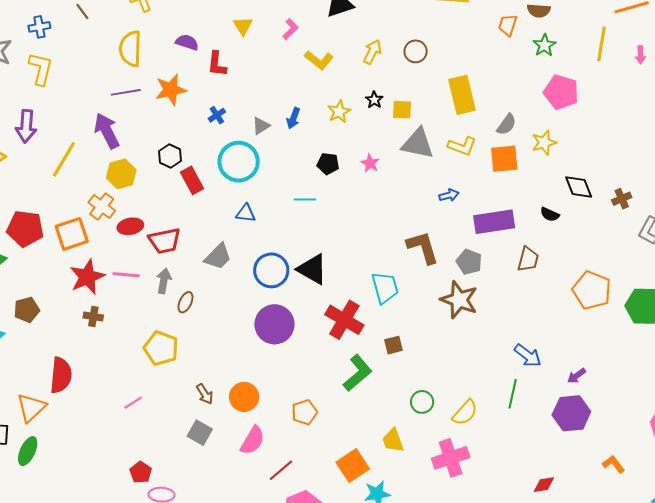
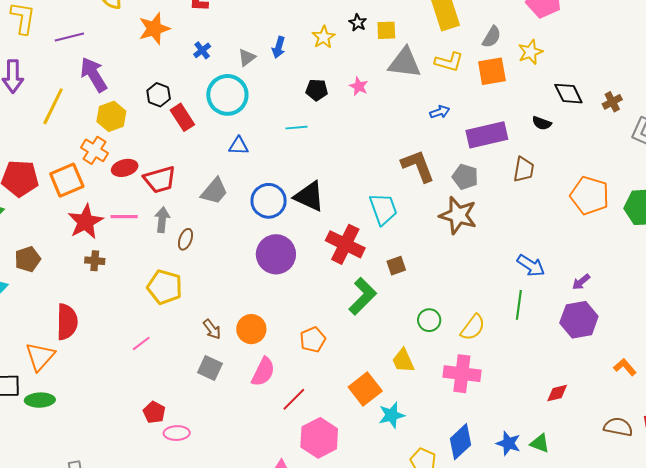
purple line: (126, 92) -> (69, 37), moved
green ellipse: (28, 451) -> (40, 400), turned 68
pink cross: (451, 458) -> (462, 374), turned 30

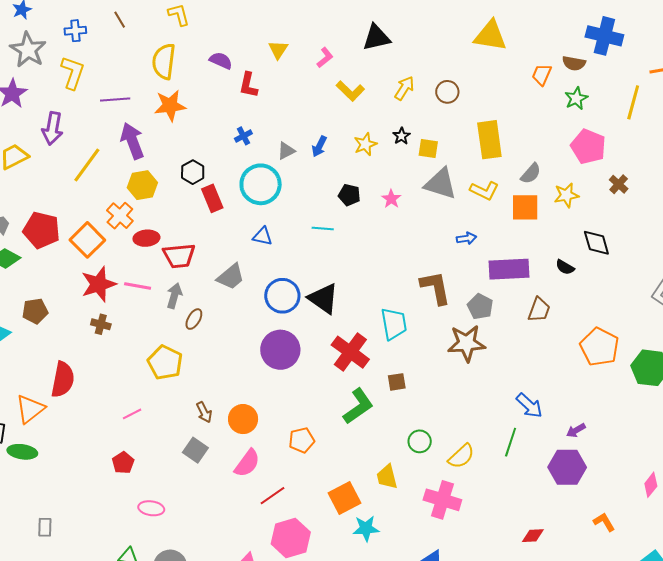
orange star: (154, 29) -> (170, 106), moved
brown cross: (612, 102) -> (619, 184), moved, turned -30
orange square: (67, 180) -> (87, 240), turned -32
brown star: (458, 215) -> (466, 343), turned -30
red pentagon: (154, 412) -> (123, 463), moved

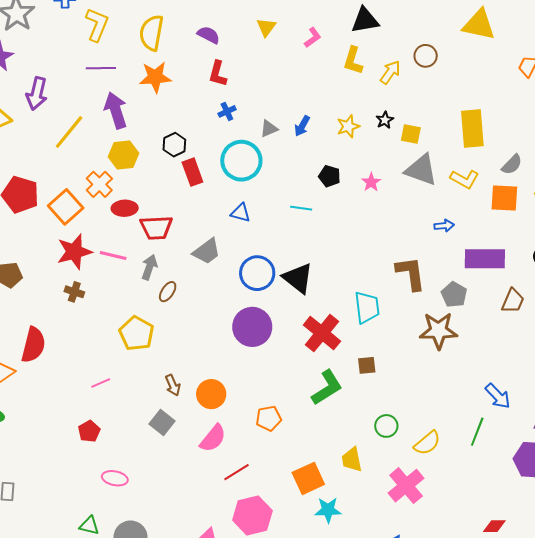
yellow L-shape: (73, 73) -> (97, 25), moved
red L-shape: (248, 85) -> (218, 74), moved
yellow L-shape: (350, 91) -> (353, 61), moved, turned 60
brown circle: (447, 92) -> (426, 56), moved
pink cross: (442, 500) -> (406, 486), turned 30

